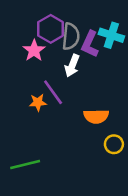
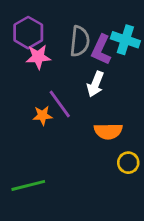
purple hexagon: (51, 29) -> (28, 33), moved
pink star: (34, 50) -> (38, 57), turned 30
white arrow: (72, 66) -> (95, 84), moved

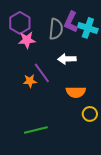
purple L-shape: (101, 50) -> (71, 22), moved
white arrow: (95, 84) -> (67, 59), turned 66
green line: (28, 185) -> (36, 130), moved

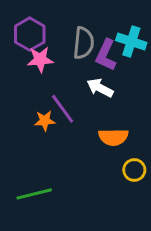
purple L-shape: (71, 22) -> (106, 55), moved
white arrow: (67, 59) -> (100, 88), turned 30
green line: (36, 130) -> (34, 194), moved

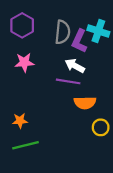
pink star: (40, 59) -> (24, 62), moved
purple line: (63, 109) -> (68, 81), moved, turned -45
orange star: (45, 121) -> (20, 121), moved

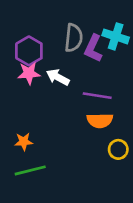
purple hexagon: (22, 25) -> (29, 51), moved
white arrow: (75, 66) -> (58, 77), moved
purple line: (68, 81) -> (97, 96), moved

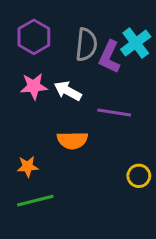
cyan cross: (116, 36) -> (136, 43), turned 35
purple hexagon: (29, 51) -> (34, 37), moved
orange semicircle: (100, 121) -> (72, 140), moved

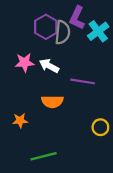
purple hexagon: (34, 37) -> (46, 27), moved
purple L-shape: (109, 57) -> (77, 18), moved
green line: (35, 201) -> (44, 156), moved

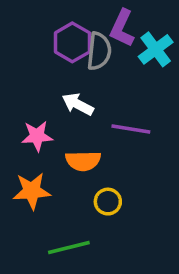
pink star: (25, 62) -> (37, 136), moved
orange star: (20, 121) -> (32, 191), size x1.5
yellow circle: (100, 127) -> (108, 202), moved

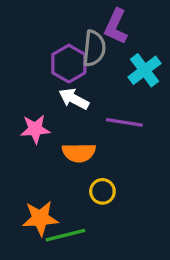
purple hexagon: (72, 42) -> (69, 64), moved
cyan cross: (156, 49) -> (145, 70), moved
orange star: (32, 191) -> (40, 218), moved

